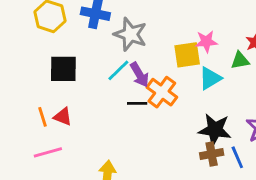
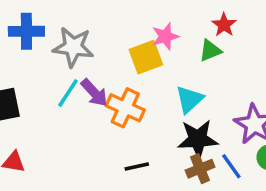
cyan triangle: (210, 78) -> (189, 99), moved
black line: (137, 103) -> (137, 167), moved

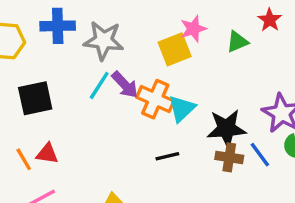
red star: (224, 25) -> (270, 20), moved
cyan triangle: (189, 99) -> (182, 109), moved
brown cross: (200, 169) -> (229, 157), turned 32

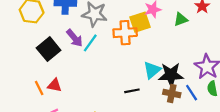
purple arrow: (125, 85) -> (75, 38), moved
black square: (35, 98) -> (49, 49), turned -30
orange cross: (155, 99) -> (125, 33), moved, turned -30
cyan triangle: (182, 109) -> (152, 70), moved

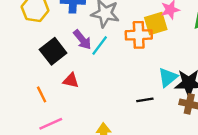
red triangle: (54, 85) -> (71, 80), moved

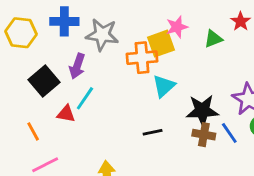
purple arrow: (82, 40) -> (77, 66), turned 60
cyan line: (100, 45) -> (85, 98), moved
cyan triangle: (168, 77) -> (164, 86), moved

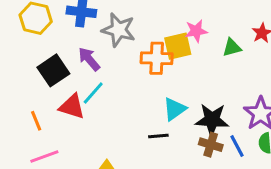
purple arrow: (77, 66) -> (89, 59), turned 115
cyan triangle: (164, 86) -> (174, 109), moved
red triangle: (66, 114) -> (72, 107), size x1.4

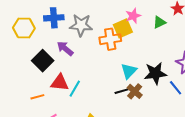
cyan line: (93, 93) -> (75, 89), moved
orange line: (36, 121) -> (37, 97), turned -72
brown cross: (211, 145) -> (135, 91), moved, turned 35

